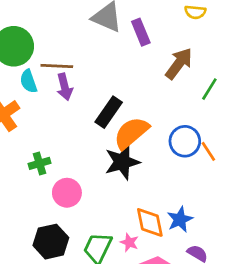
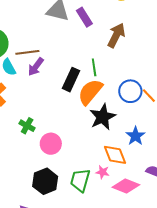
purple arrow: (65, 87) -> (36, 67), turned 60
green line: (209, 89) -> (94, 67), moved, turned -30
black star: (122, 162) -> (103, 117), moved
green cross: (39, 163) -> (27, 126), turned -35
blue star: (180, 219) -> (135, 136), moved

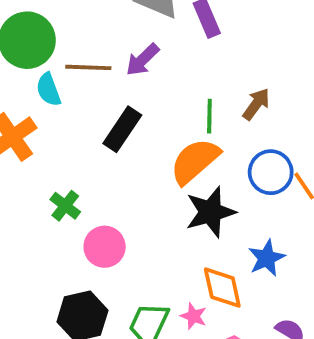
brown arrow: (116, 35) -> (256, 104), moved, size x0.7
purple arrow: (36, 67) -> (143, 60), moved
black rectangle: (71, 80) -> (122, 129), moved

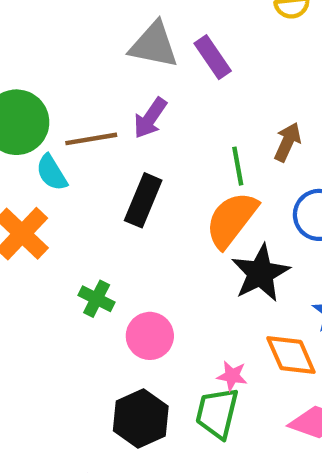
pink star: (194, 316) -> (232, 376), moved

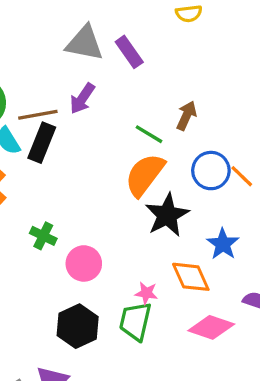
green line: (238, 166) -> (149, 134), turned -48
black rectangle: (143, 200) -> (42, 143), moved

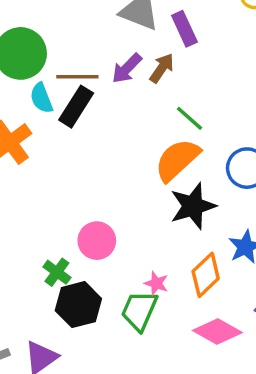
brown arrow: (186, 116) -> (162, 68), moved
green cross: (43, 236) -> (57, 272), moved
orange diamond: (191, 277) -> (206, 275), turned 60

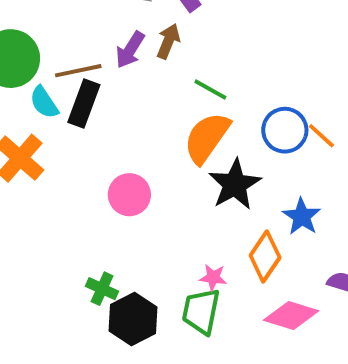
pink circle: (97, 241) -> (129, 195), moved

